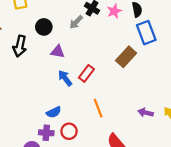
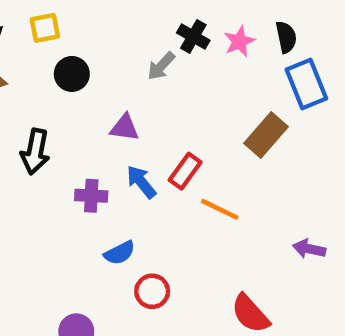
black circle: (44, 27) -> (72, 74), moved
black arrow: (20, 46) -> (35, 152), moved
orange line: (98, 108) -> (220, 209), moved, turned -42
purple cross: (46, 133) -> (91, 196), moved

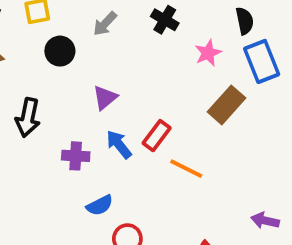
pink star: (239, 41) -> (208, 53), moved
gray arrow: (161, 66) -> (105, 24), moved
purple triangle: (125, 128) -> (105, 98), turned -48
purple arrow: (309, 249) -> (265, 220), moved

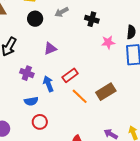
black cross: (165, 20) -> (92, 19), turned -32
brown rectangle: (227, 105) -> (106, 92), moved
blue arrow: (119, 144) -> (48, 84), moved

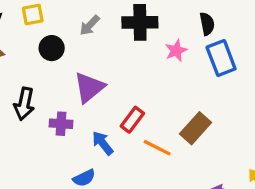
black cross: (92, 19) -> (140, 22), size x1.5
purple triangle: (50, 49) -> (89, 88), size x1.5
purple cross: (27, 73) -> (61, 124), moved

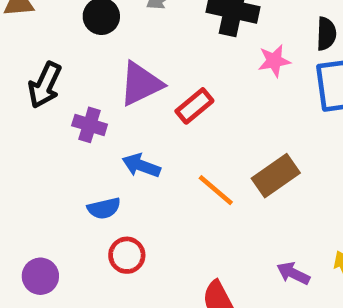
red rectangle: (132, 120) -> (194, 106), moved
blue arrow: (103, 143) -> (141, 166), turned -45

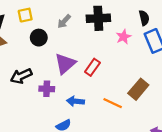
black arrow: (45, 85) -> (21, 76), turned 55

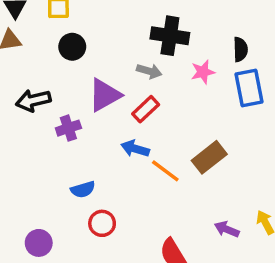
gray arrow: (64, 21) -> (149, 71), moved, turned -128
purple cross: (47, 89) -> (68, 128), turned -32
blue arrow: (75, 101) -> (135, 149), moved

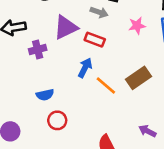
pink star: (203, 72) -> (137, 26), moved
red rectangle: (146, 109) -> (95, 40), turned 60
blue arrow: (135, 149) -> (85, 68), turned 96

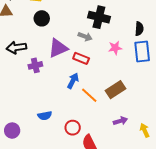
blue semicircle: (45, 95) -> (45, 116), moved
red circle: (57, 120) -> (73, 128), moved
purple arrow: (147, 131) -> (120, 121), moved, turned 136

